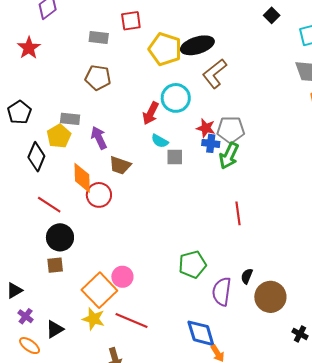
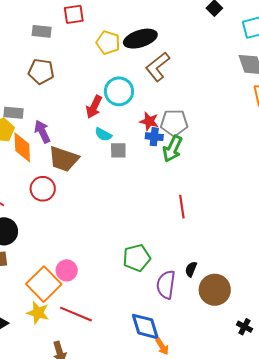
yellow pentagon: (165, 49) -> (108, 43), size x0.7
brown trapezoid: (120, 165) -> (64, 159), size x1.4
orange diamond: (82, 178) -> (22, 147), moved

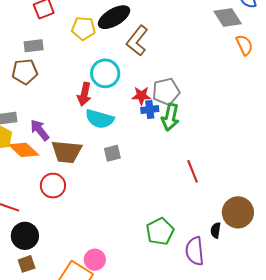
gray rectangle: (42, 31) -> (34, 46), moved
cyan semicircle: (103, 134) -> (100, 119), size x1.6
orange diamond: (22, 147) -> (24, 150), turned -32
gray square: (118, 150) -> (112, 153), moved
brown circle: (215, 290) -> (238, 212), moved

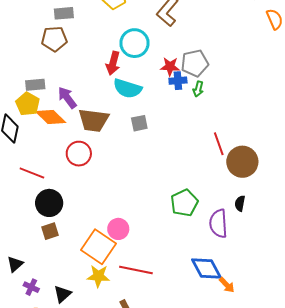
green arrow: (170, 117) -> (198, 89), size x0.6
brown circle: (238, 212) -> (242, 162), moved

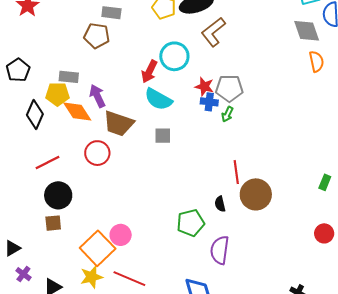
yellow pentagon: (28, 104) -> (57, 94), turned 30
red line: (32, 173) -> (48, 162), turned -60
black semicircle: (240, 203) -> (220, 204), moved, turned -35
yellow star: (98, 276) -> (91, 277), turned -30

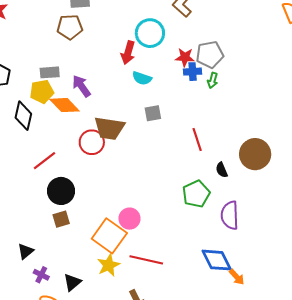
cyan semicircle: (158, 99) -> (142, 78), size x0.7
brown trapezoid: (119, 123) -> (109, 128), moved
red line: (236, 172) -> (197, 139), moved

